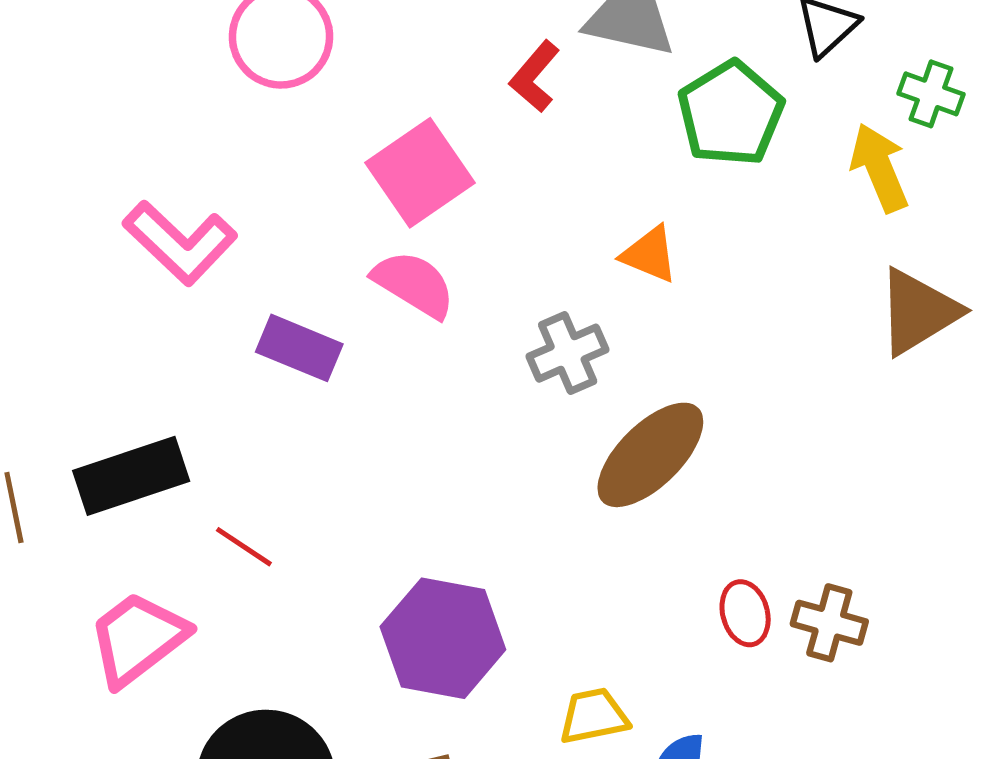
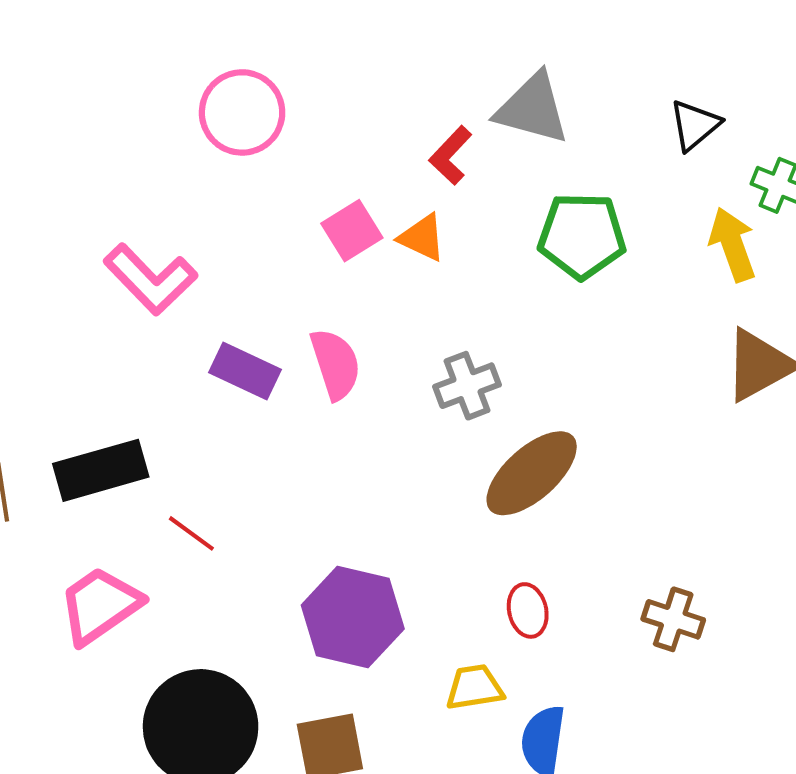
green pentagon: (731, 113) -> (582, 236), moved, turned 30
pink square: (420, 173) -> (352, 231), size x0.7
orange triangle: (650, 254) -> (422, 238), moved
pink semicircle: (414, 284) -> (335, 364), moved, turned 38
red ellipse: (745, 613) -> (528, 610), moved

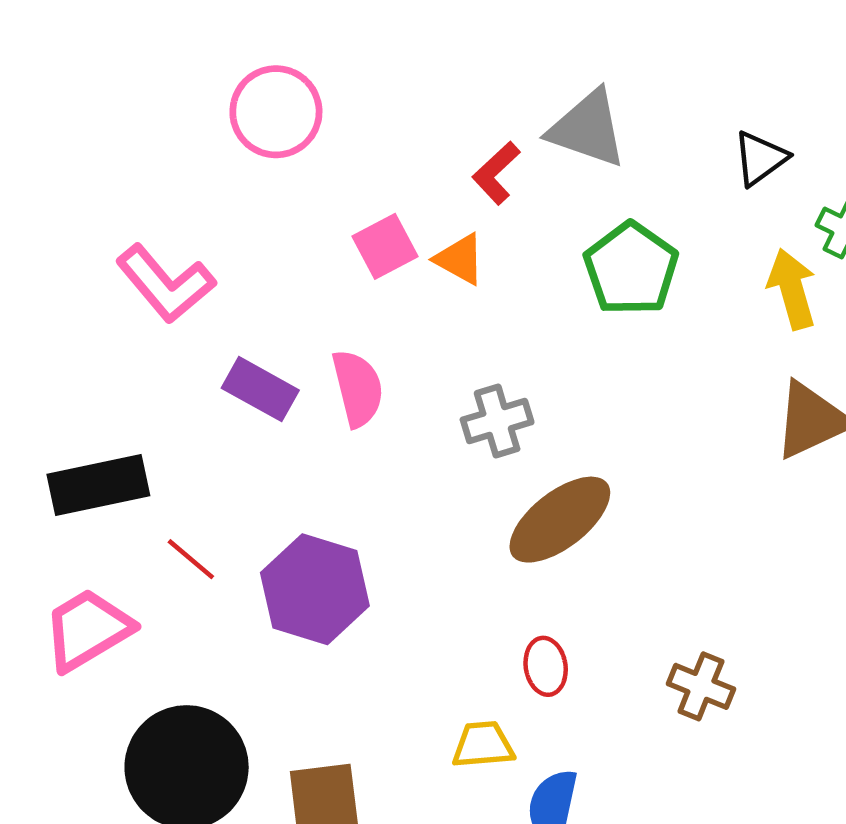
green pentagon: (582, 236) -> (631, 269), turned 30
purple hexagon: (353, 617) -> (315, 589), moved

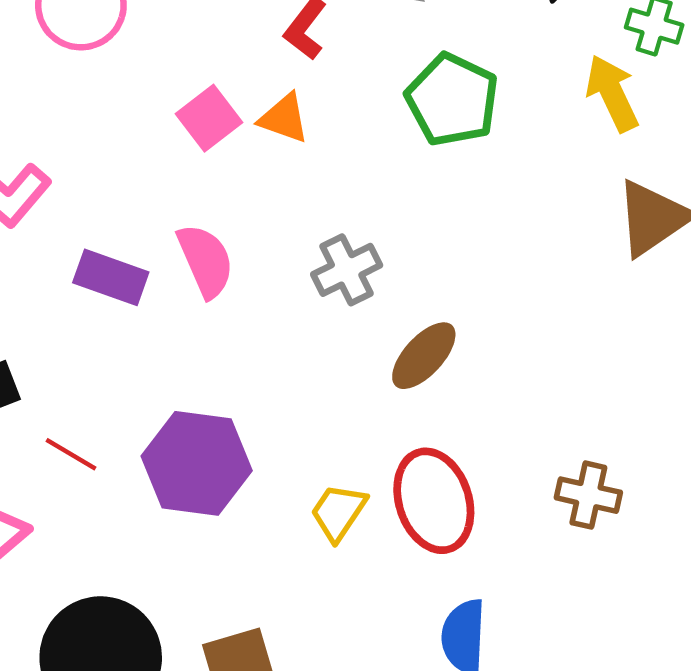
brown ellipse: (560, 520) -> (424, 356), size x0.7
red ellipse: (546, 666) -> (434, 501), size x1.8
yellow trapezoid: (483, 745) -> (338, 512), moved, turned -42

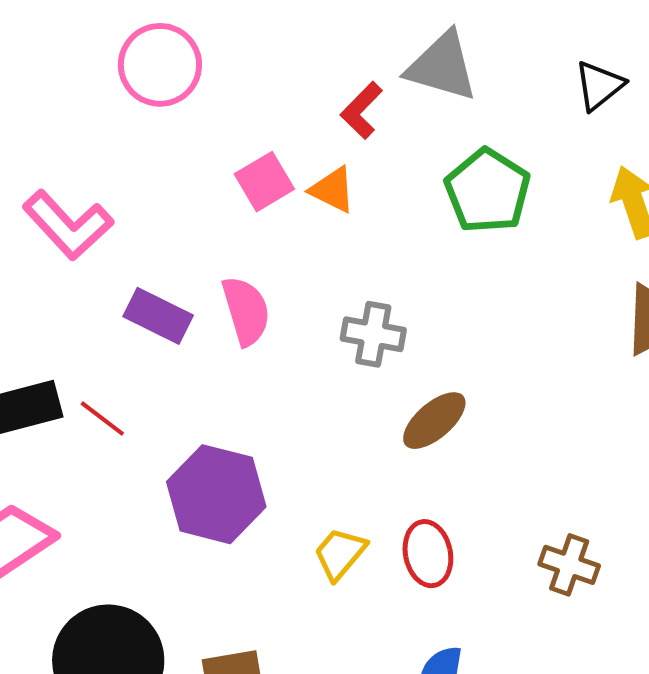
gray cross: (347, 270) -> (373, 334), turned 30
red line: (71, 454) -> (102, 419), moved
red ellipse: (434, 501) -> (428, 554), size x0.7

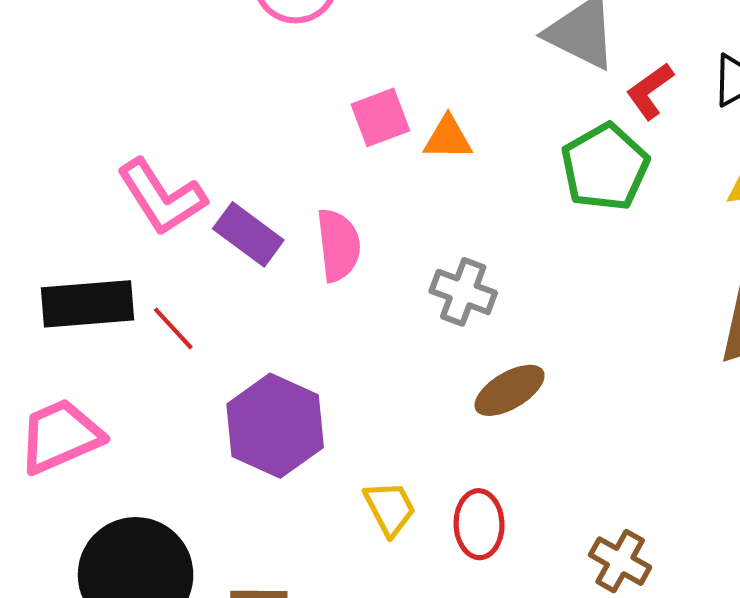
red L-shape: (362, 110) -> (650, 91), moved
orange triangle: (333, 190) -> (448, 138), turned -36
pink L-shape: (68, 225) -> (162, 197), moved
yellow trapezoid: (340, 554) -> (390, 508), turned 102

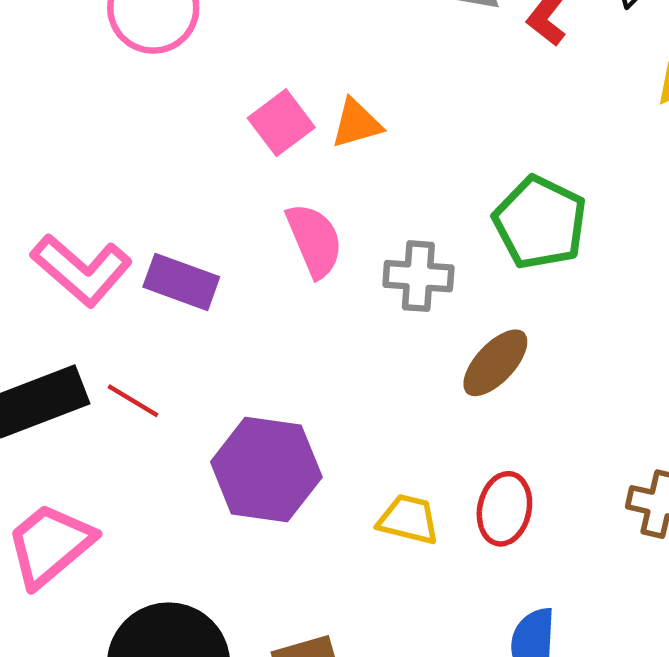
green pentagon: (605, 167) -> (540, 222), moved
pink semicircle: (338, 245) -> (314, 240), moved
yellow trapezoid: (390, 508) -> (408, 519), turned -32
red ellipse: (479, 524) -> (504, 509), turned 30

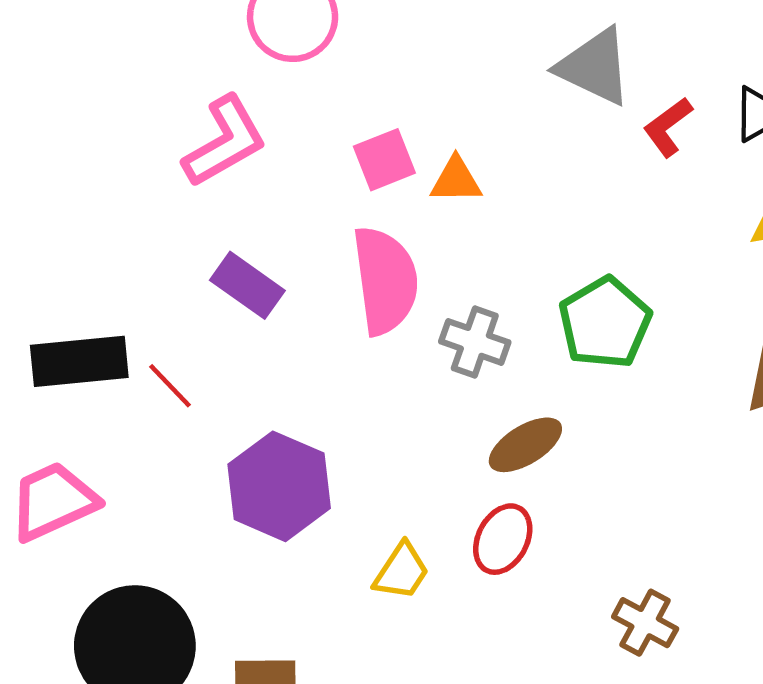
pink semicircle: (314, 240) -> (385, 280), size x1.4
pink L-shape: (81, 270) -> (225, 142), moved, turned -86
red ellipse: (504, 509) -> (503, 539), moved
yellow trapezoid: (408, 519) -> (401, 571), turned 94

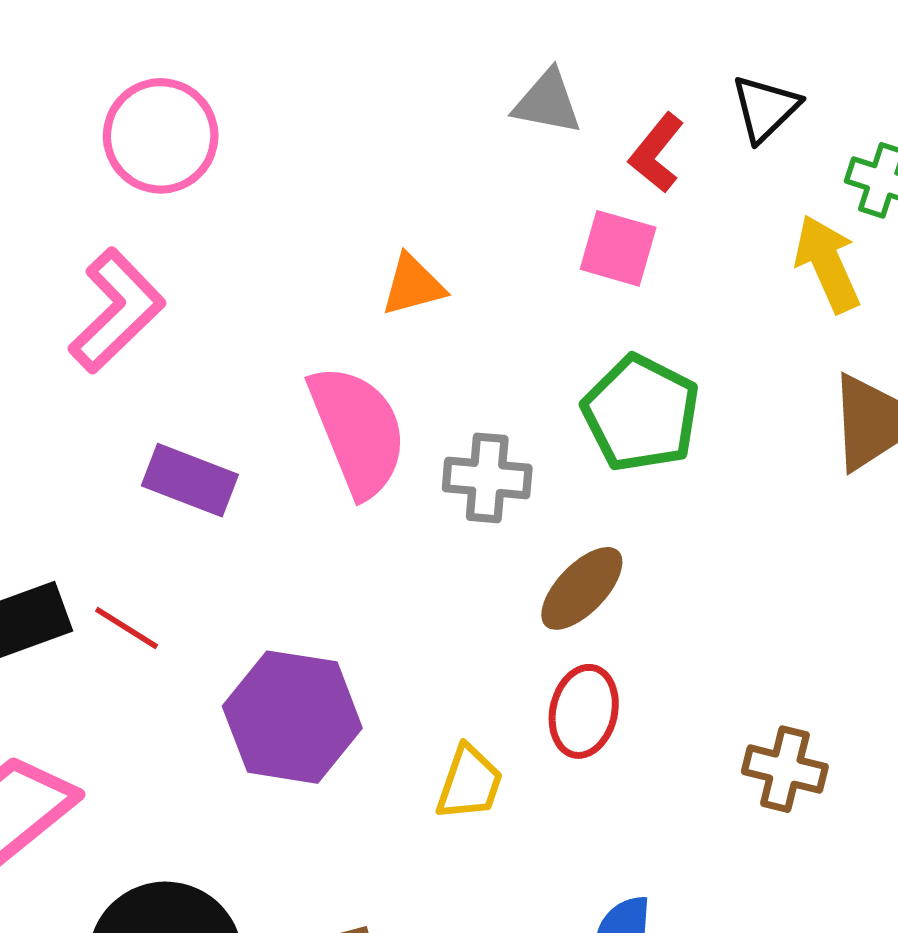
gray triangle: (594, 67) -> (547, 102), size x0.7
pink square: (384, 160) -> (618, 248), moved, turned -38

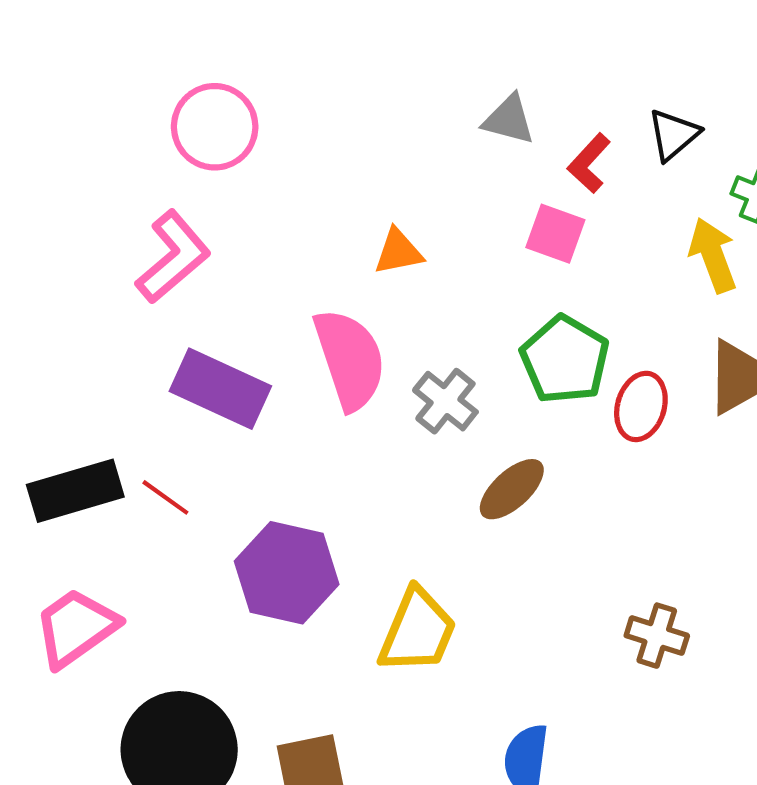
gray cross: (487, 478) -> (445, 401), turned 30
purple rectangle: (190, 480) -> (220, 389), size x1.4
red ellipse: (584, 711) -> (641, 406), moved
yellow trapezoid: (469, 783) -> (417, 631), size x1.5

